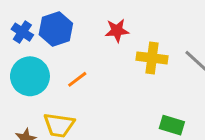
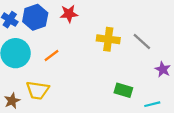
red star: (117, 31) -> (69, 14), moved

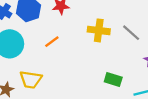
orange line: (51, 55) -> (52, 42), moved

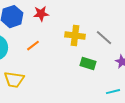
green rectangle: (113, 80) -> (88, 64), moved

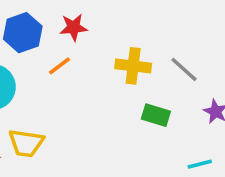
orange line: (33, 46) -> (59, 66), moved

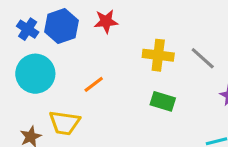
orange line: (59, 66) -> (94, 84), moved
green rectangle: (156, 115) -> (163, 101), moved

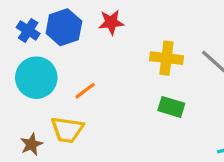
orange line: (94, 84) -> (85, 91), moved

